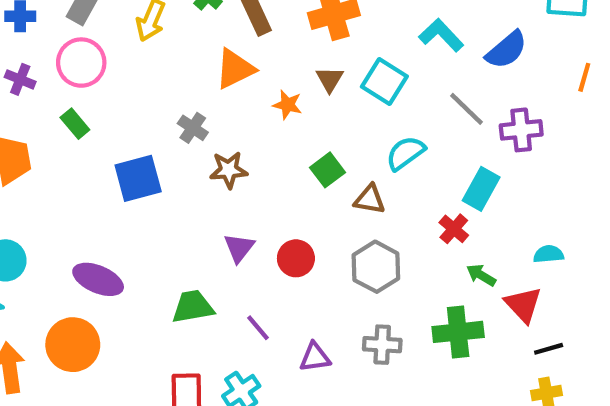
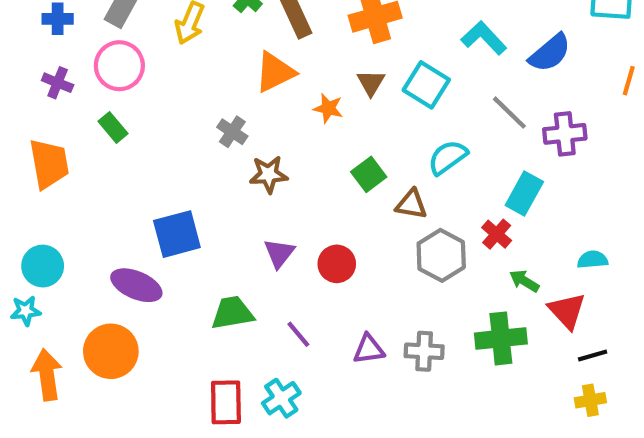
blue square: (138, 178) -> (177, 234), moved
gray hexagon: (376, 267) -> (441, 255), moved
purple triangle: (315, 357) -> (369, 349), moved

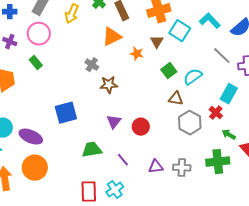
cyan square: (426, 85) -> (180, 31), moved
green square: (369, 174) -> (169, 71), moved
purple ellipse: (136, 285) -> (31, 137), moved

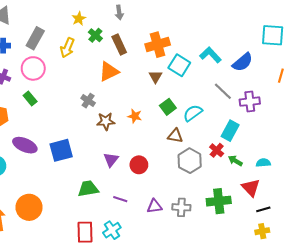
orange star: (137, 54) -> (135, 116), moved
green arrow: (229, 135) -> (235, 161), moved
purple ellipse: (31, 137) -> (25, 145), moved
purple line: (123, 160) -> (120, 199), turned -32

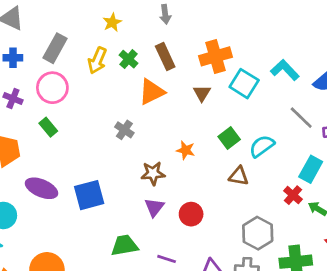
green cross: (95, 35) -> (129, 59), moved
brown triangle: (155, 77) -> (202, 93), moved
brown star: (106, 121) -> (153, 173), moved
gray hexagon: (190, 161) -> (258, 233), moved

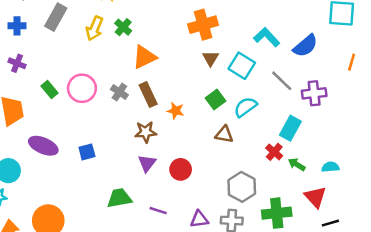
brown rectangle: (165, 56) -> (148, 95), moved
cyan square: (244, 84) -> (242, 66), moved
pink circle: (52, 88) -> (82, 88), moved
brown triangle: (202, 93) -> (211, 58), moved
blue square: (89, 195) -> (87, 152), size x0.6

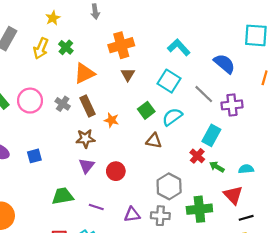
orange cross: (203, 25) -> (121, 45), moved
cyan L-shape: (267, 37) -> (179, 47), moved
blue semicircle: (305, 46) -> (224, 64), turned -100
brown triangle: (211, 58) -> (128, 75), moved

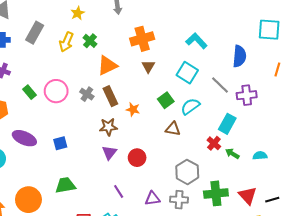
blue semicircle: (224, 64) -> (239, 56), turned 55
red triangle: (233, 195) -> (248, 196), moved
green trapezoid: (63, 196) -> (65, 185), moved
purple line: (96, 207) -> (119, 191), turned 40
black line: (246, 218) -> (272, 200), moved

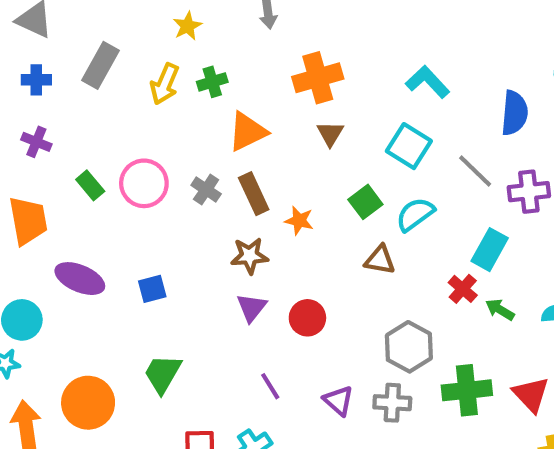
green cross: (90, 41) -> (212, 82), turned 32
green trapezoid: (65, 185) -> (163, 374), turned -50
purple triangle: (152, 199) -> (339, 401), turned 49

